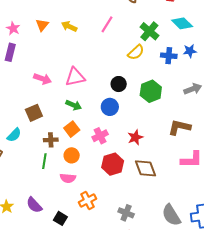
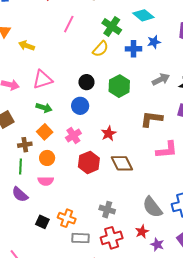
yellow arrow: (69, 26) -> (27, 46), moved
orange cross: (88, 201) -> (67, 218), moved, turned -36
purple semicircle: (34, 205) -> (20, 194), moved

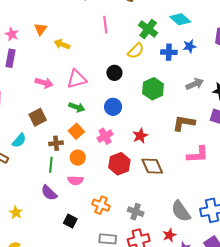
pink line: (69, 24) -> (105, 25), turned -36
black circle: (86, 82) -> (114, 73), moved
orange cross: (67, 218) -> (101, 205), moved

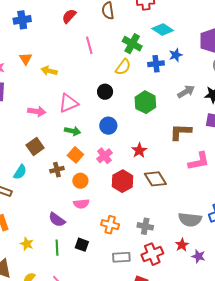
green line: (51, 165) -> (57, 248), moved
gray semicircle: (181, 211) -> (190, 220), turned -40

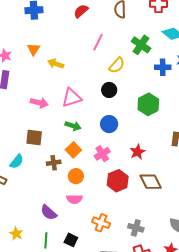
pink line: (89, 45) -> (98, 42), turned 36
yellow semicircle: (123, 67) -> (117, 65), moved
brown square: (35, 146) -> (34, 137), turned 36

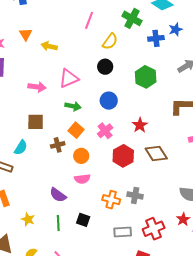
gray cross: (136, 228) -> (135, 195), moved

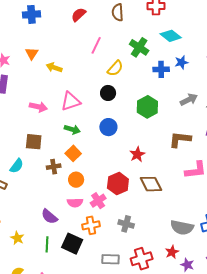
pink cross: (105, 131) -> (98, 201), moved
orange cross: (111, 200) -> (91, 225), moved, turned -30
black square: (83, 220) -> (72, 244), size x1.5

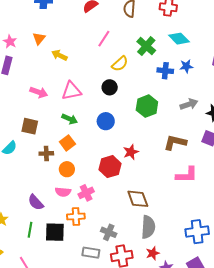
red hexagon: (118, 184) -> (110, 167), moved
brown diamond: (151, 184) -> (138, 199), moved
gray cross: (126, 224) -> (109, 232), moved
gray semicircle: (182, 227) -> (148, 227), moved, turned -105
black square: (72, 244) -> (55, 232), turned -30

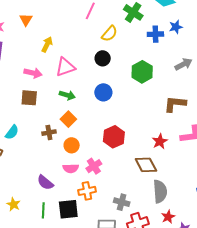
yellow arrow: (59, 55) -> (47, 44), moved, turned 98
brown square: (30, 126) -> (29, 98), moved
red star: (131, 152) -> (160, 141), moved

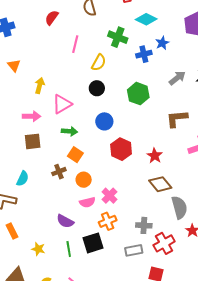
red hexagon: (114, 137) -> (121, 149), moved
red star: (160, 141) -> (155, 156), moved

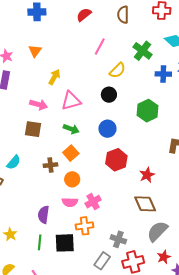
gray semicircle: (179, 207) -> (157, 231), turned -135
purple semicircle: (65, 221) -> (43, 215), turned 54
gray rectangle: (134, 250) -> (102, 261), turned -60

